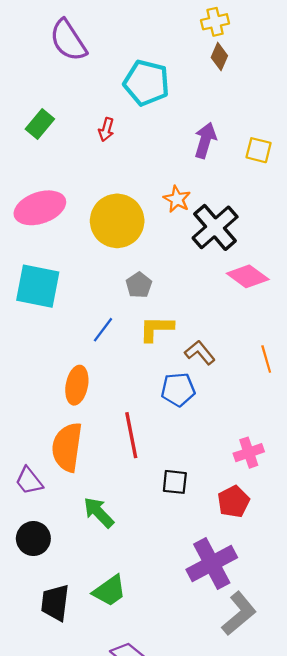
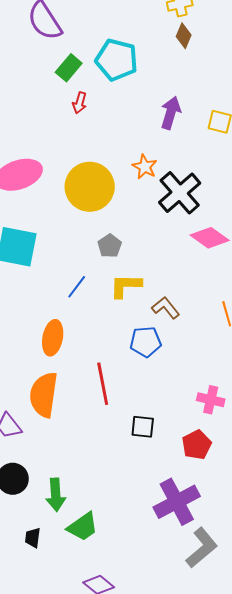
green rectangle: (40, 124) -> (69, 68), moved
pink cross: (249, 453) -> (211, 400), turned 32
green arrow: (99, 512) -> (56, 495), moved, turned -140
black trapezoid: (55, 603) -> (33, 538), size x0.6

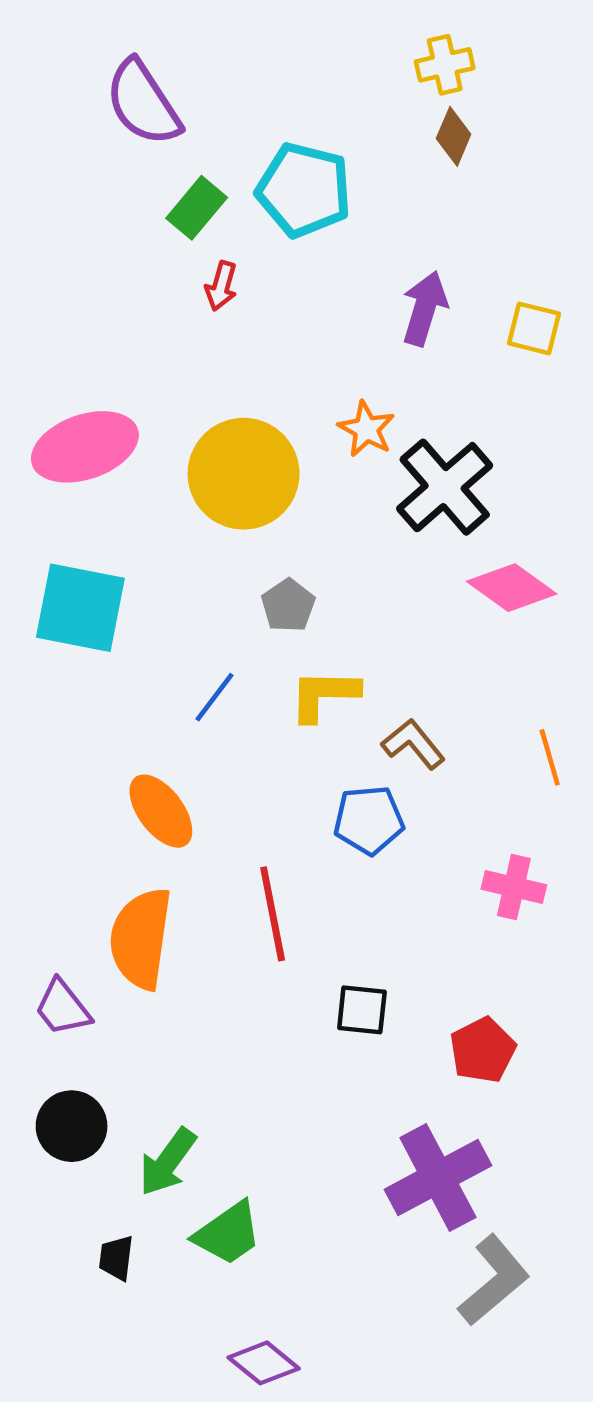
orange ellipse: (53, 338) -> (161, 811), turned -48
pink cross: (211, 400) -> (514, 887), moved
green arrow: (56, 495) -> (168, 1162), turned 40

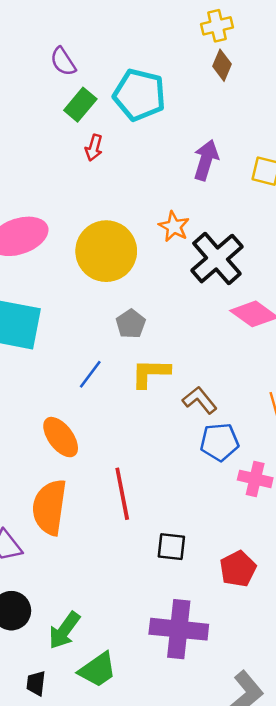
purple semicircle: (143, 103) -> (63, 62), moved, size x0.6
blue pentagon: (369, 820) -> (219, 442), moved
purple cross: (438, 1177) -> (179, 629), moved, turned 34

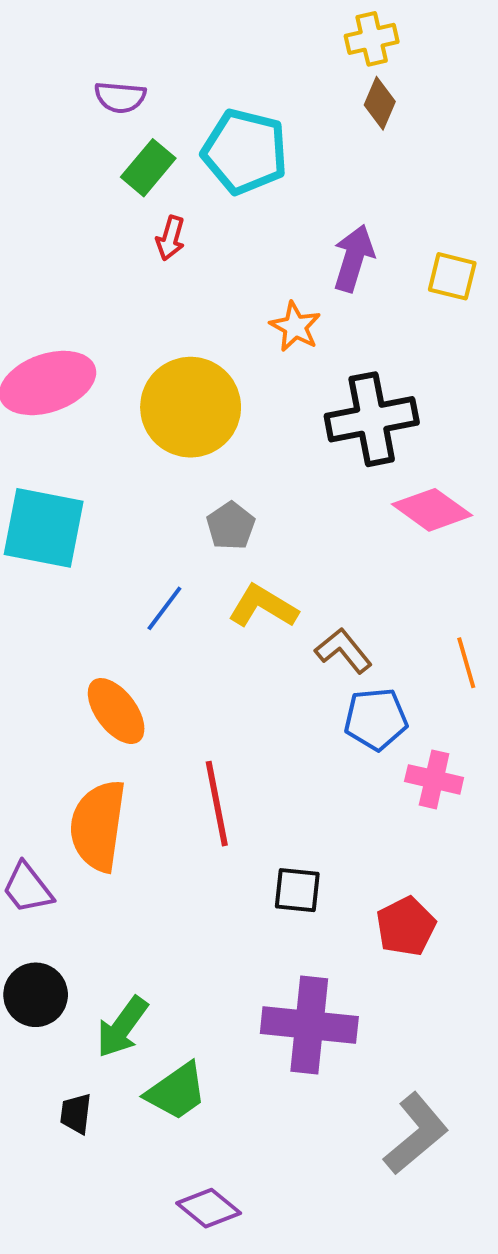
purple semicircle: (63, 62) -> (120, 97), turned -52
orange star: (174, 227) -> (295, 327), moved
black cross: (217, 259) -> (372, 419), turned 30
yellow L-shape: (150, 373) -> (263, 606), turned 30

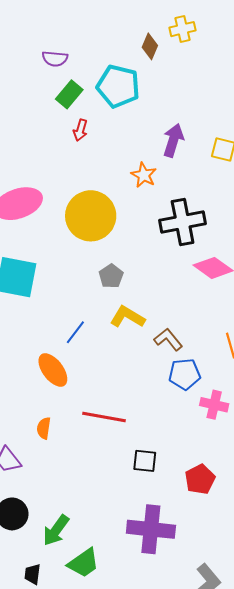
brown diamond: (380, 103) -> (150, 46), moved
blue line: (164, 608) -> (75, 332), moved
red line: (217, 804) -> (104, 417), turned -69
orange semicircle: (98, 826) -> (44, 428), size x0.5

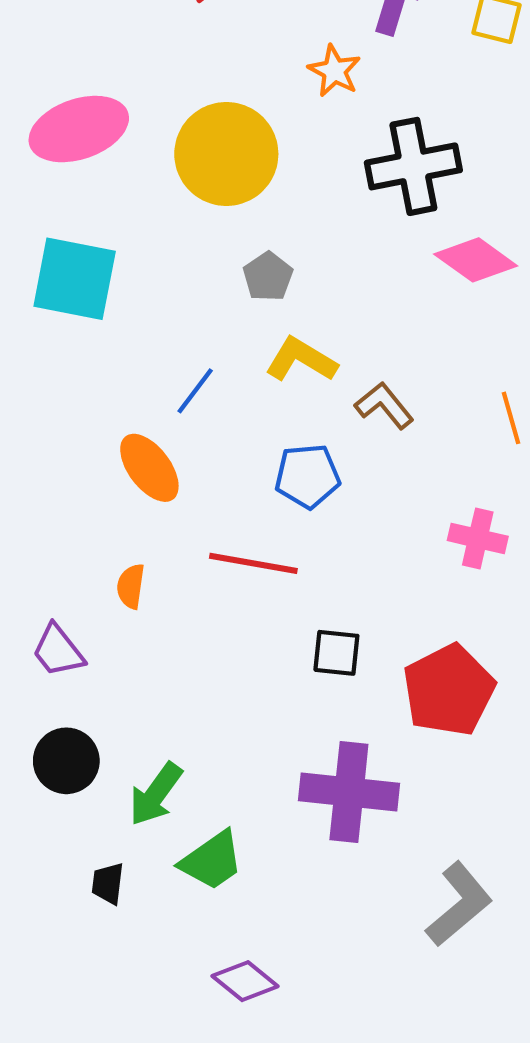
blue pentagon: (185, 374) -> (307, 476), moved
red pentagon: (200, 479) -> (449, 690), size x1.5

